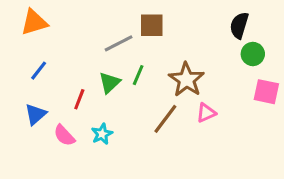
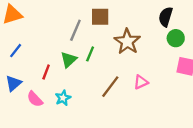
gray line: (119, 43) -> (75, 30), turned -40
brown star: (186, 80) -> (127, 42), moved

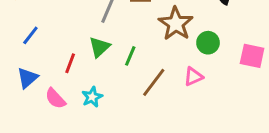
green circle: (176, 38) -> (208, 43), moved
green line: (90, 54) -> (130, 56), moved

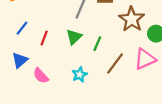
red line: (70, 63) -> (44, 38), moved
pink triangle: (193, 76) -> (145, 59), size x1.5
cyan star: (92, 97) -> (80, 75), moved

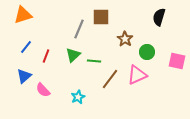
brown star: (132, 19) -> (125, 39), size x0.7
green line: (97, 44) -> (94, 61), turned 72
cyan star: (80, 75) -> (78, 97), moved

